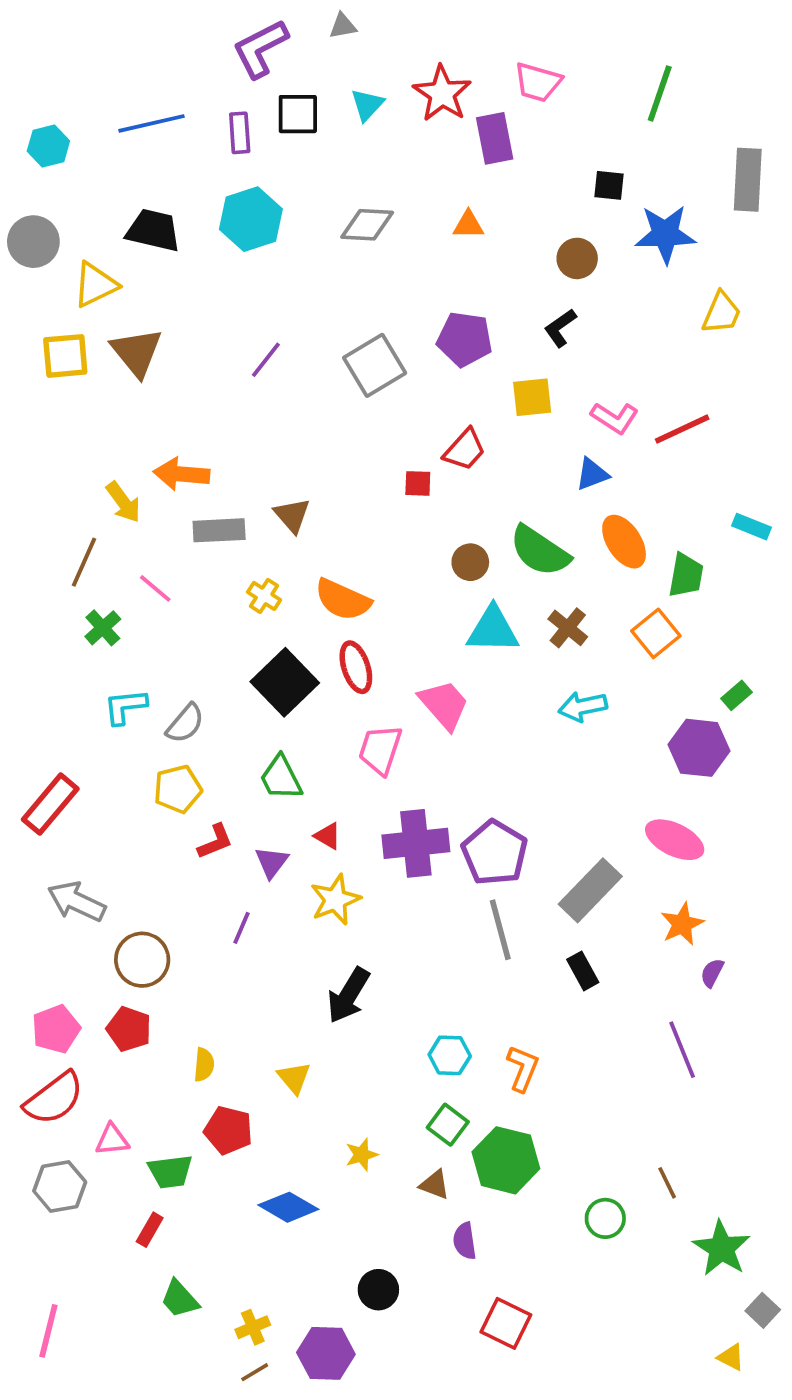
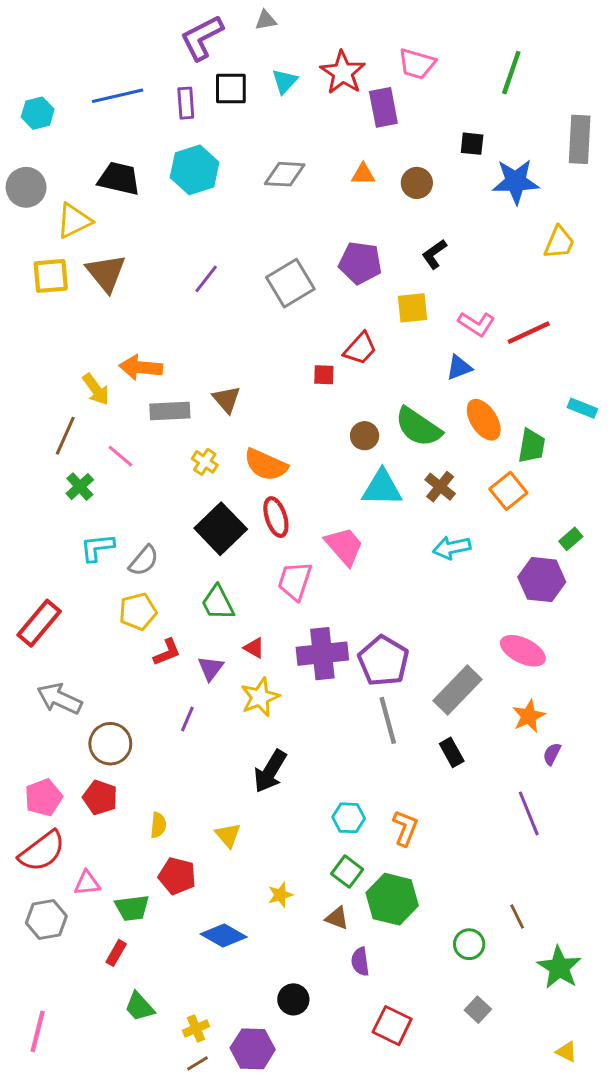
brown circle: (577, 258) -> (417, 183), moved
gray square: (763, 1310) -> (478, 1010), moved

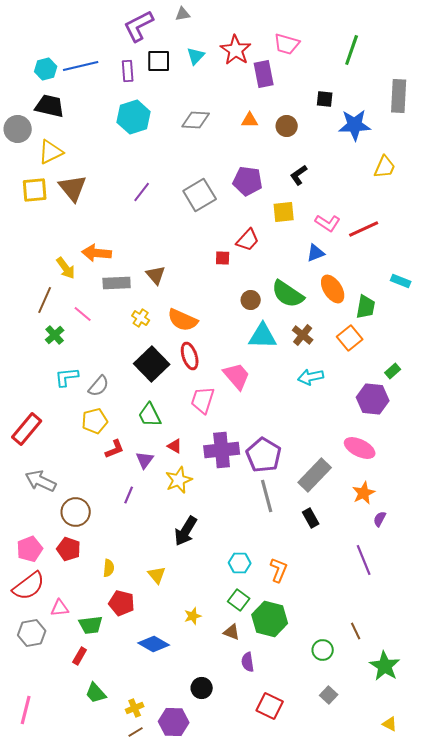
cyan hexagon: (38, 113) -> (46, 69), moved
black trapezoid: (119, 179) -> (50, 106), moved

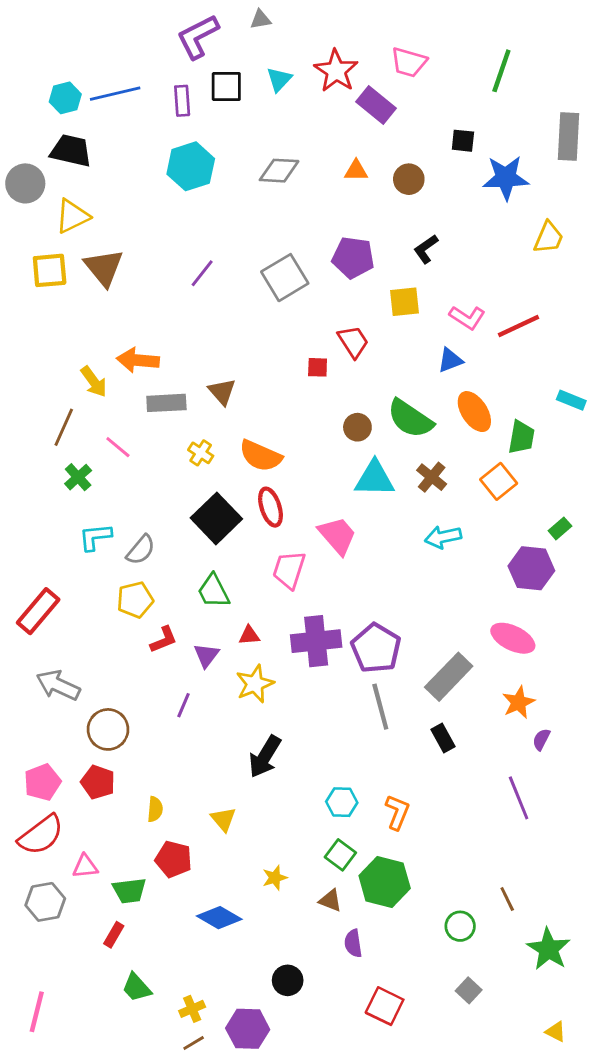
purple rectangle: (264, 74) -> (376, 105), turned -40
red trapezoid: (248, 240) -> (353, 342), turned -75
red triangle: (175, 446) -> (249, 635), turned -35

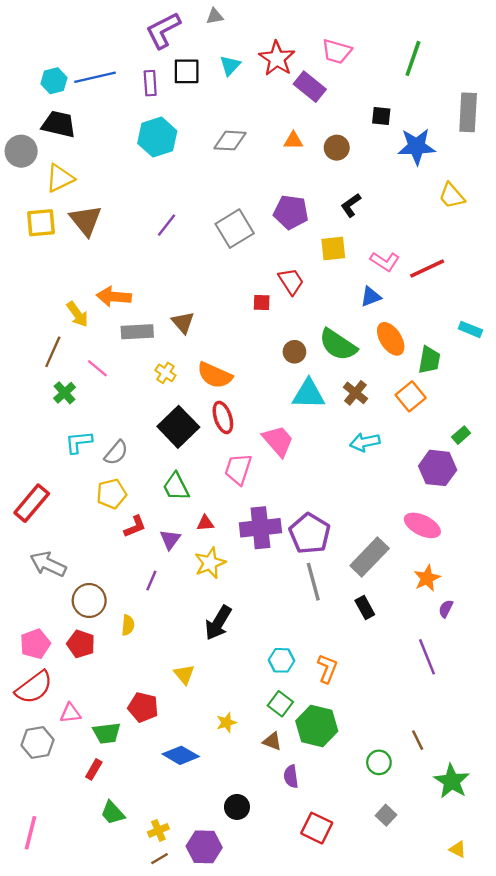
yellow trapezoid: (548, 238) -> (452, 196), turned 116
yellow semicircle: (155, 809) -> (128, 625), moved

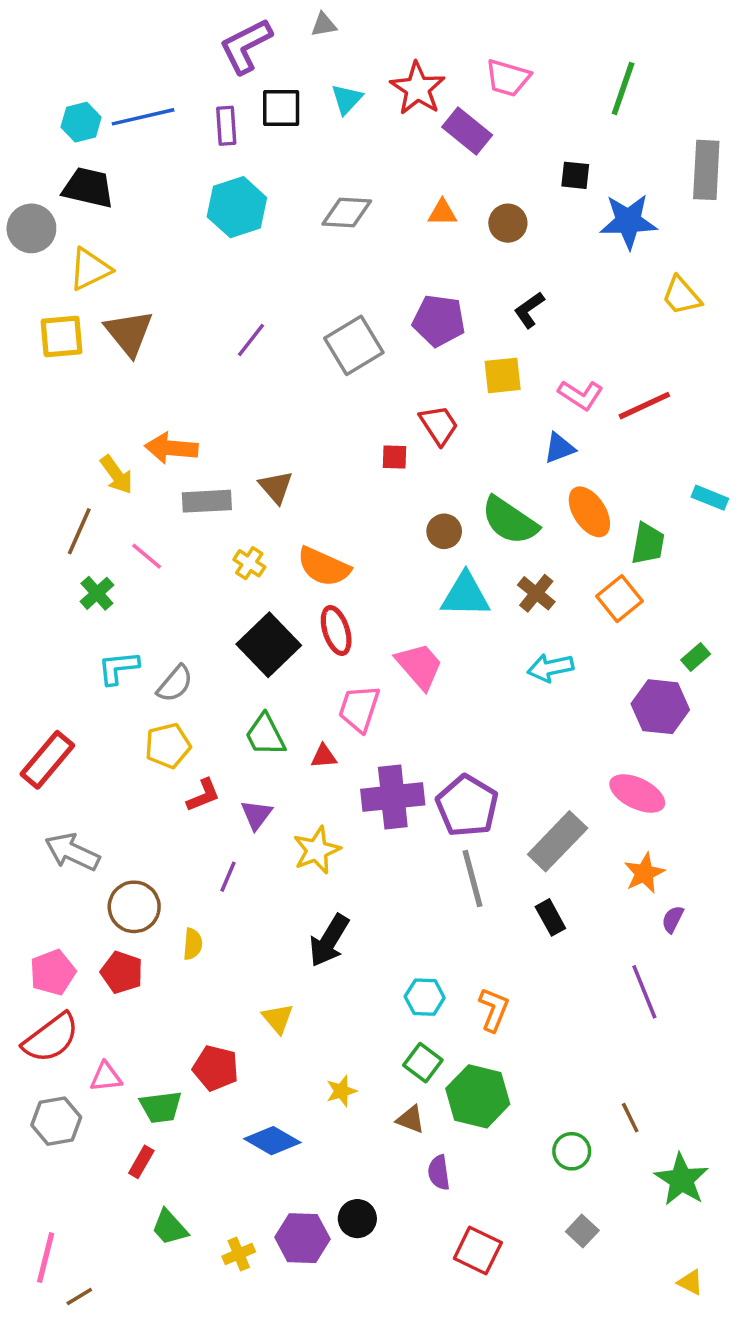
red triangle: (205, 523) -> (324, 756), moved
purple hexagon: (204, 847) -> (302, 1238), moved
brown line: (160, 859) -> (79, 1297), moved

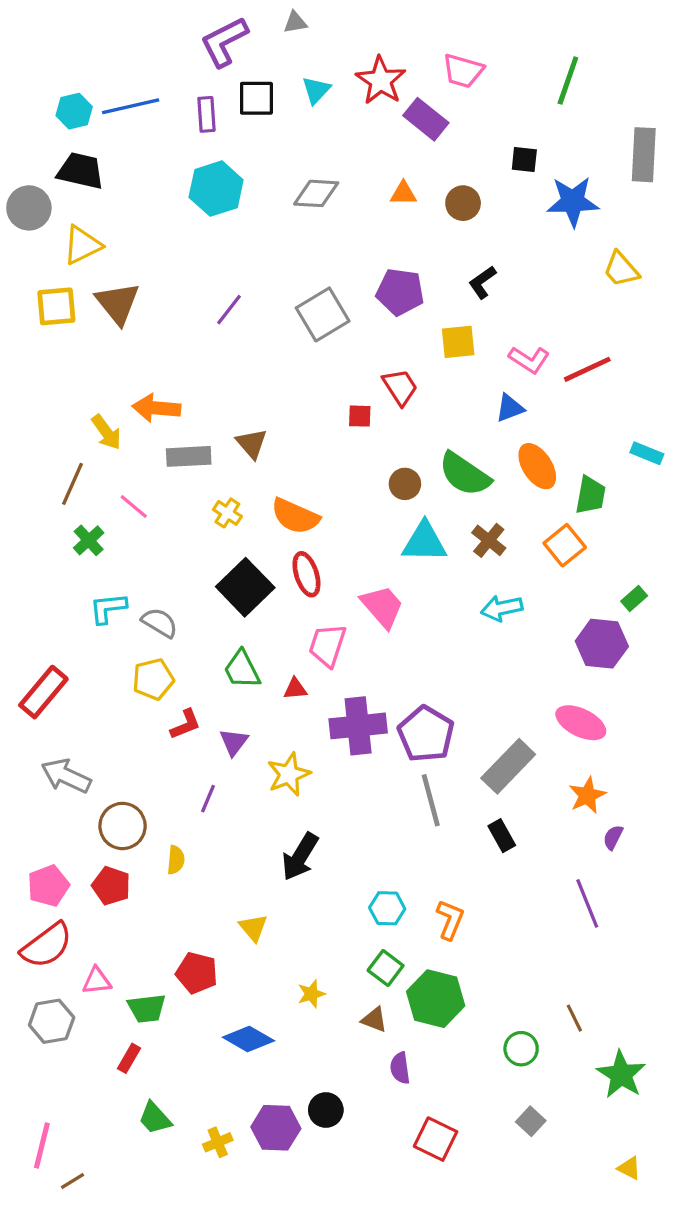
gray semicircle: (175, 684) -> (160, 623), turned -99

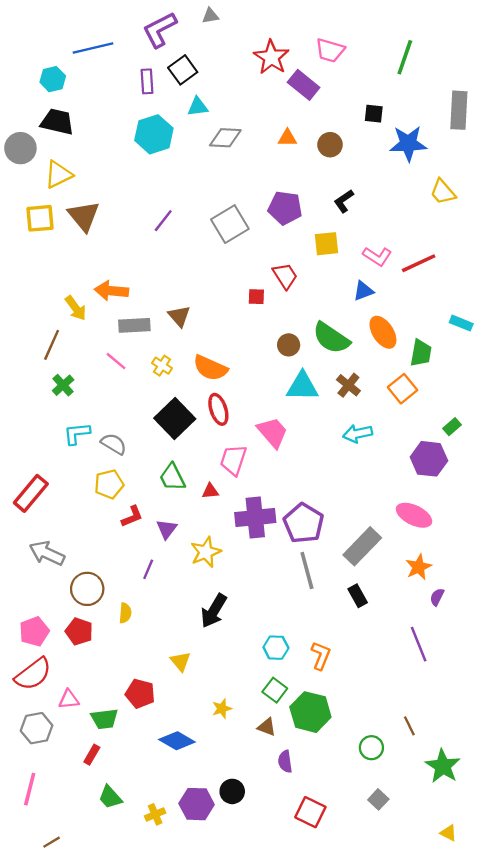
cyan triangle: (316, 90) -> (198, 107), moved, turned 40
black square: (256, 98) -> (183, 70), turned -36
blue line: (131, 106) -> (93, 48), moved
pink line: (134, 506) -> (116, 361), moved
pink line: (42, 1146) -> (30, 789), moved

